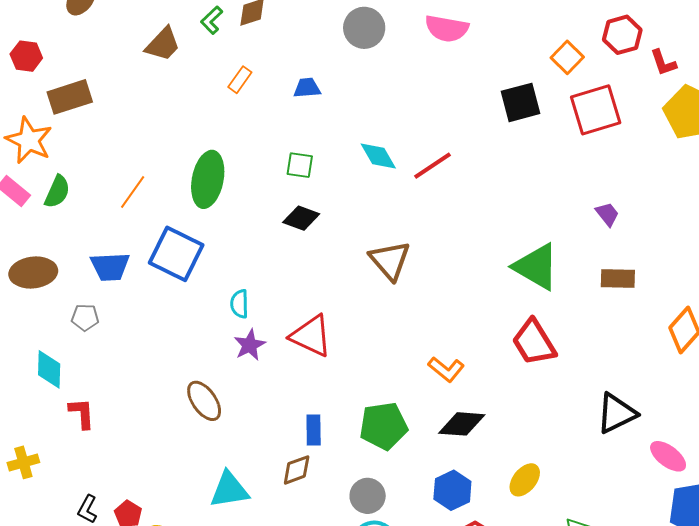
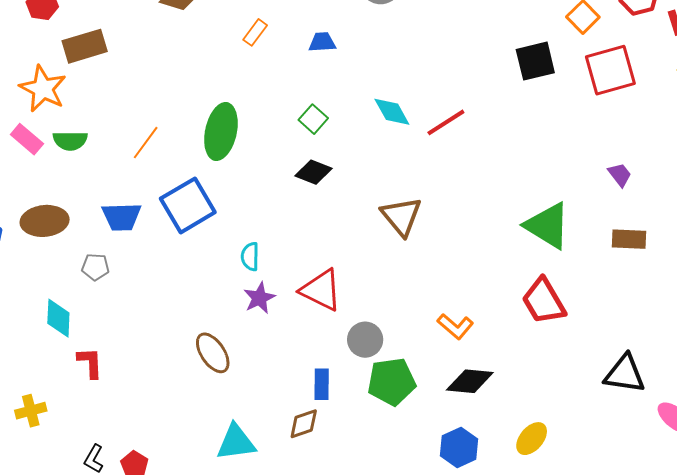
green square: (300, 165) -> (313, 119), turned 32
green semicircle: (57, 192) -> (70, 141), turned 64
blue square: (176, 254) -> (188, 205), turned 32
black triangle: (616, 413) -> (625, 374), turned 33
gray circle: (368, 496) -> (365, 340), moved

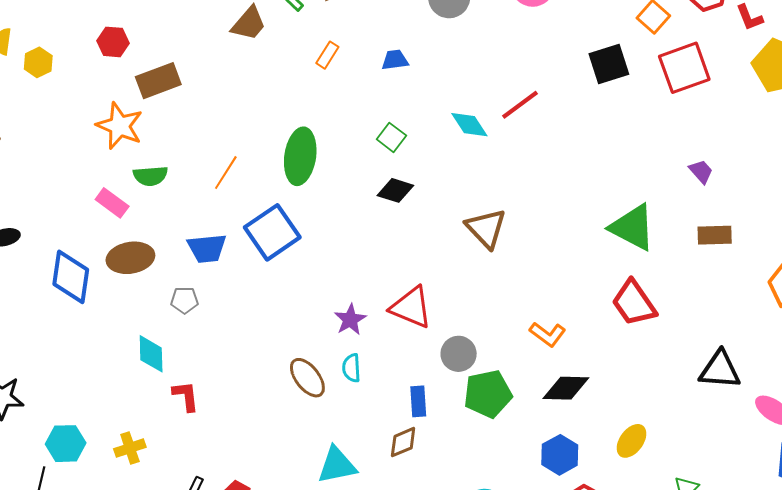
red line: (446, 122) -> (520, 105), moved
pink rectangle: (27, 139) -> (112, 203), moved
cyan semicircle: (250, 257) -> (351, 368), moved

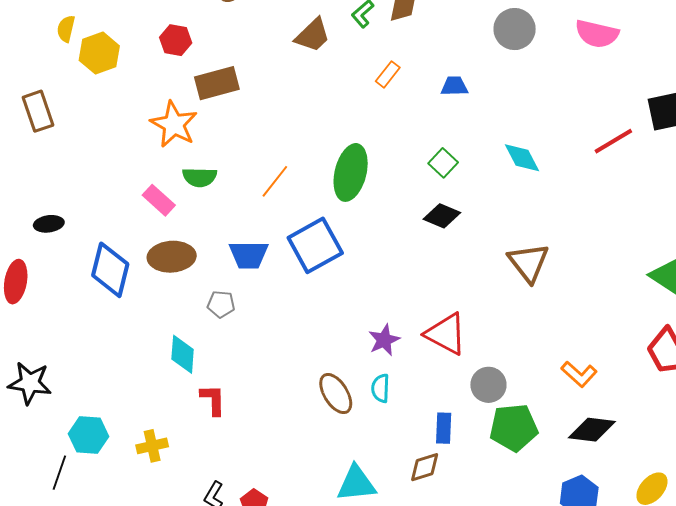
yellow hexagon: (38, 62) -> (99, 53), size x1.4
red line: (520, 105) -> (613, 141), moved

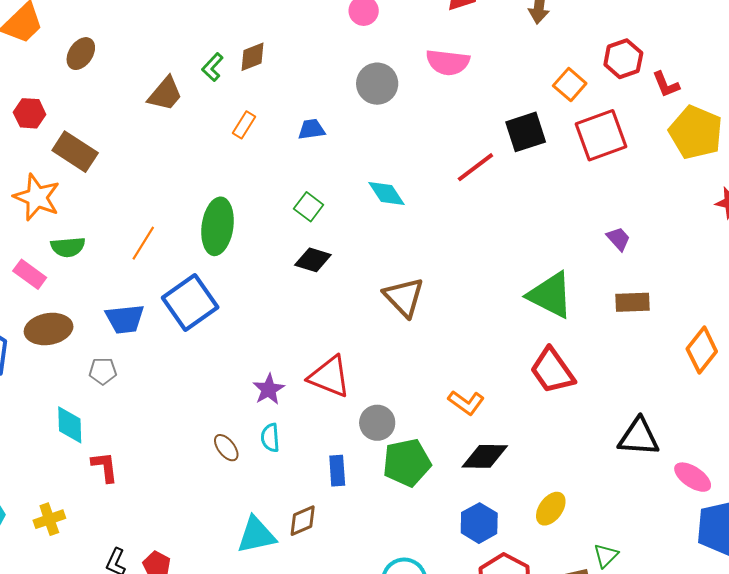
gray circle: (515, 29) -> (377, 84), moved
brown rectangle: (217, 83) -> (75, 152), turned 54
brown ellipse: (336, 394) -> (226, 448), size x0.7
brown diamond: (425, 467) -> (303, 521), moved

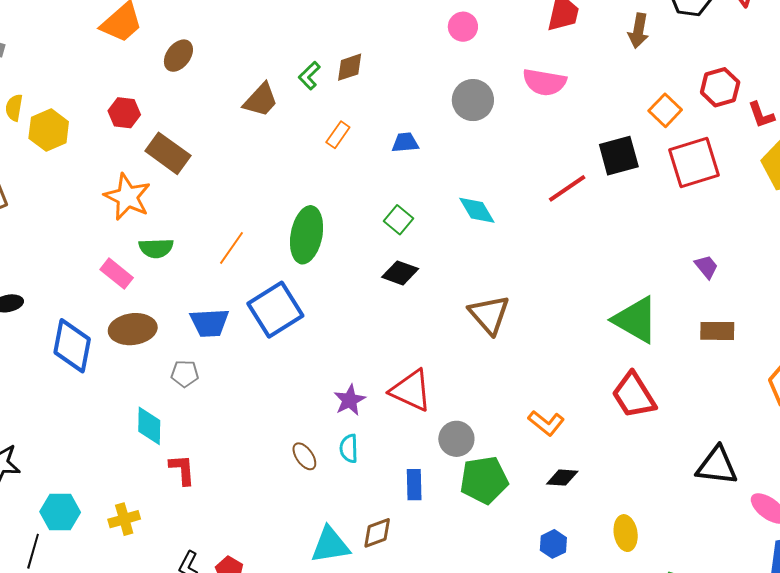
black diamond: (485, 456) -> (562, 478), size x0.7
yellow ellipse: (551, 509) -> (626, 533), turned -48
blue hexagon: (479, 523) -> (553, 544), size x0.7

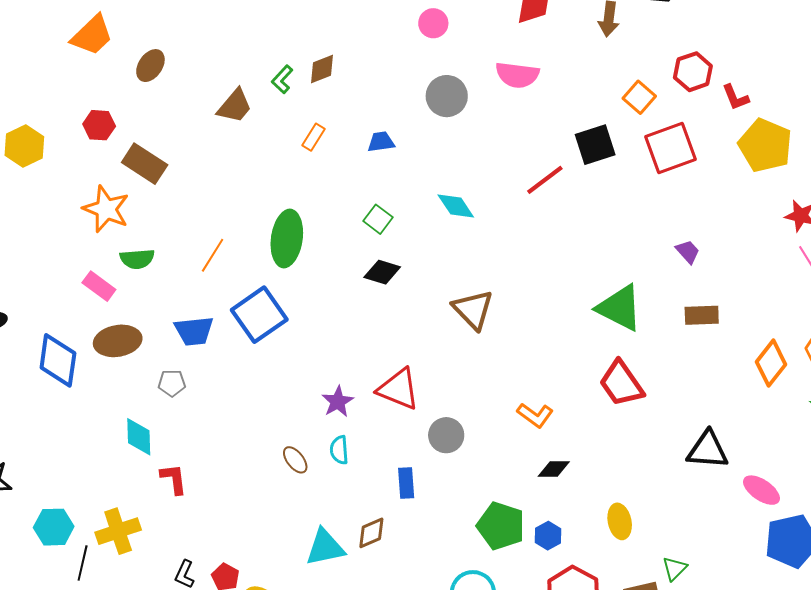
green pentagon: (484, 480) -> (501, 526), moved, turned 30
yellow cross: (124, 519) -> (118, 531), size x1.4
black line: (33, 551) -> (83, 563), moved

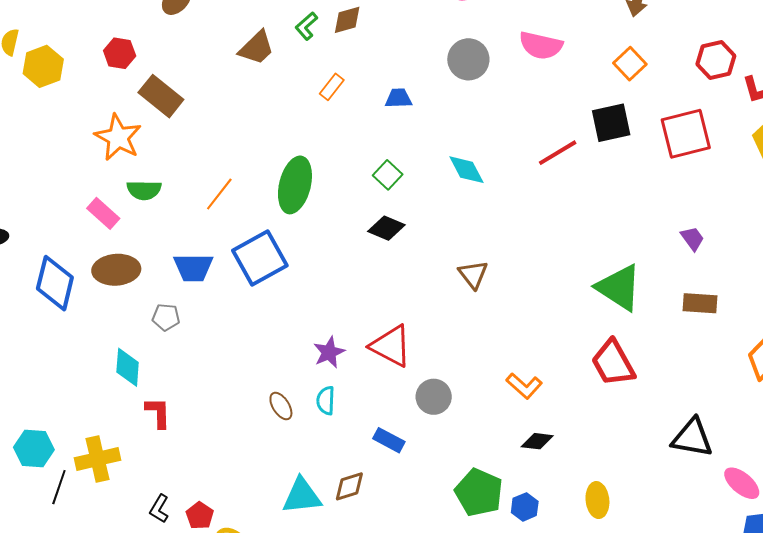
orange square: (639, 97) -> (630, 64), moved
brown triangle: (473, 310) -> (473, 274), size x0.7
blue rectangle: (406, 483) -> (389, 440), turned -64

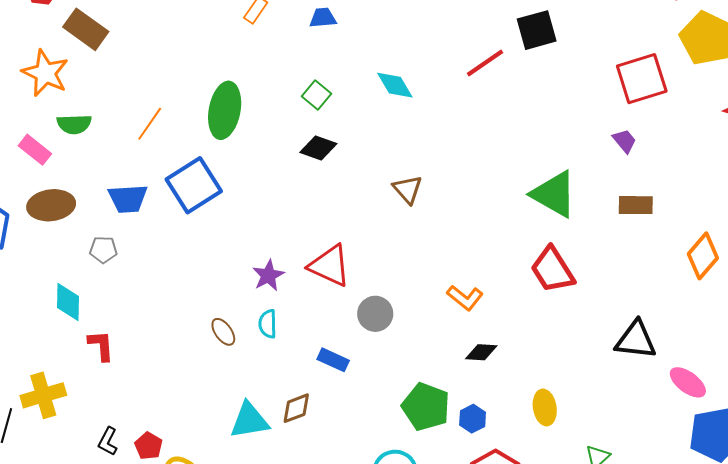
red square: (686, 134) -> (642, 79), moved

